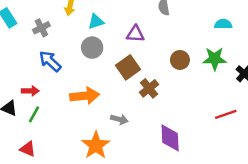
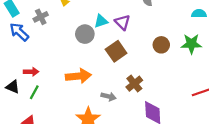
cyan triangle: (96, 22) -> (101, 21), moved
purple triangle: (135, 34) -> (123, 22), turned 42
blue arrow: (50, 61) -> (19, 32), moved
brown cross: (149, 88) -> (134, 84), moved

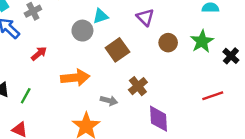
purple triangle: (123, 22) -> (145, 17), moved
green star: (191, 44) -> (202, 41), turned -30
red arrow: (31, 72) -> (39, 53), moved, turned -40

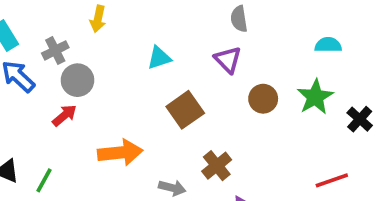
gray circle: (82, 31) -> (77, 80), moved

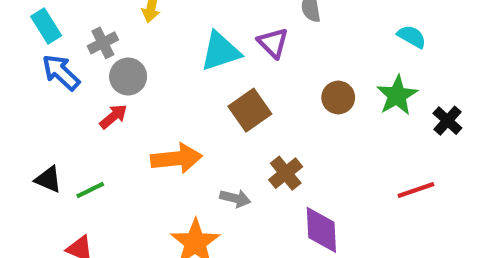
cyan semicircle: (328, 45) -> (412, 37), turned 30
cyan triangle: (159, 58) -> (221, 51), size x1.5
purple triangle: (228, 60) -> (273, 43), moved
green line: (44, 180) -> (90, 190), turned 35

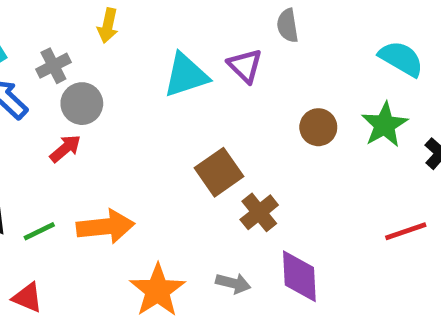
cyan semicircle: (412, 37) -> (401, 59), size x1.4
brown square: (250, 110) -> (219, 172), moved
orange arrow: (176, 158) -> (105, 227), moved
gray arrow: (235, 198) -> (233, 283), moved

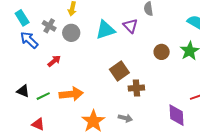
gray cross: (53, 66) -> (49, 26), turned -32
gray circle: (82, 104) -> (71, 33), moved
brown cross: (259, 212) -> (136, 88), turned 35
purple diamond: (299, 276) -> (177, 115), moved

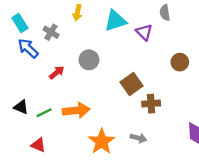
cyan triangle: (105, 30) -> (115, 21), moved
gray circle: (71, 33) -> (89, 60), moved

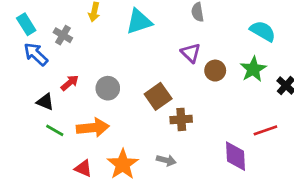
purple triangle: (144, 32) -> (191, 53), moved
gray circle: (89, 60) -> (108, 88), moved
black triangle: (21, 107) -> (45, 102), moved
green line: (44, 113) -> (55, 130), turned 56
red triangle: (38, 145) -> (83, 168), moved

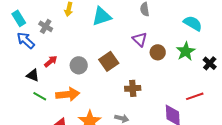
brown square: (158, 96) -> (109, 61), moved

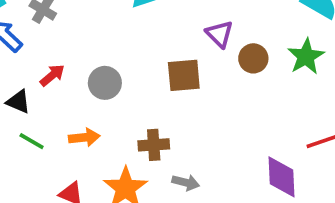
brown square: (109, 61) -> (184, 75), moved, turned 30
brown cross: (133, 88) -> (154, 145), moved
orange arrow: (68, 94) -> (84, 137), size x0.7

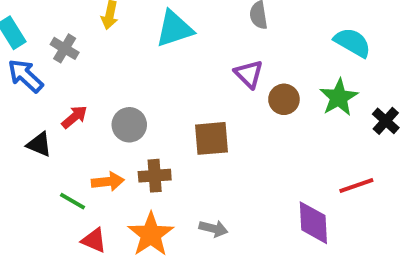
brown square: (184, 75) -> (211, 138), moved
green line: (32, 141) -> (72, 201), moved
brown cross: (154, 145) -> (155, 176), moved

